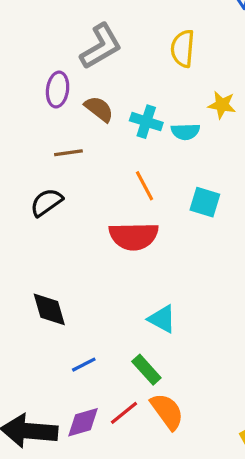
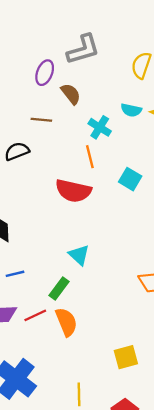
cyan cross: (146, 122) -> (100, 127), moved
cyan semicircle: (185, 132) -> (131, 110), moved
green rectangle: (146, 370) -> (59, 288), turned 65

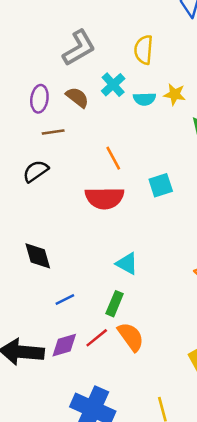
purple ellipse: (45, 73) -> (39, 99), moved
cyan cross: (100, 127) -> (113, 85), moved, turned 30
cyan square: (130, 179) -> (161, 185), moved, turned -35

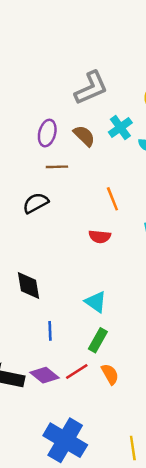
red semicircle: (105, 198) -> (100, 237), size x0.6
cyan triangle: (127, 264) -> (96, 302), moved
blue line: (65, 300) -> (50, 331), turned -72
orange semicircle: (131, 337) -> (110, 374), size x0.7
purple diamond: (64, 345) -> (44, 375), turned 48

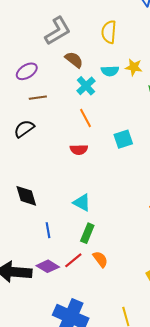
cyan cross: (120, 127) -> (86, 86), moved
purple ellipse: (47, 133) -> (27, 71), turned 50
brown semicircle: (84, 136) -> (74, 60), moved

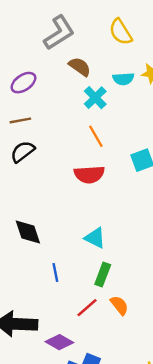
yellow semicircle: (109, 32) -> (121, 32), turned -35
brown line: (38, 98) -> (20, 120), moved
red semicircle: (79, 150) -> (89, 174), size x1.4
purple diamond: (48, 266) -> (59, 342), moved

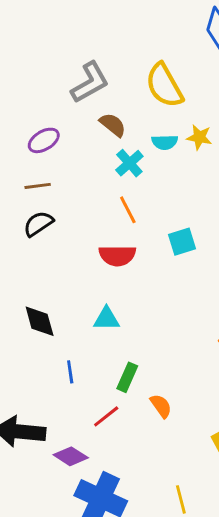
yellow semicircle: (121, 32) -> (164, 85), size x1.4
cyan triangle: (95, 238) -> (106, 319), moved, turned -30
orange semicircle: (119, 305) -> (161, 406), moved

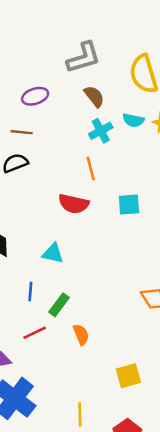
blue line: (70, 372) -> (30, 291), moved

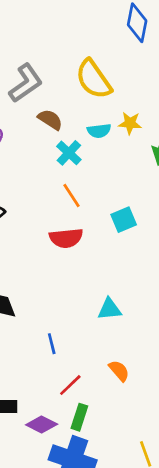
cyan triangle: (53, 253) -> (109, 309), moved
green rectangle: (59, 305) -> (79, 417), moved

